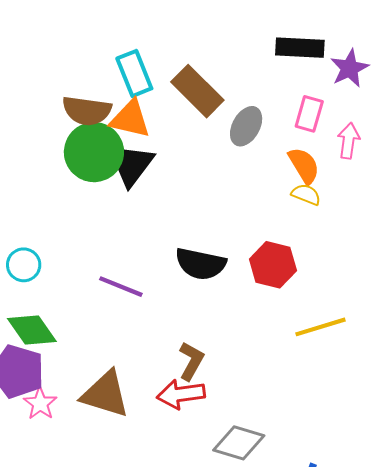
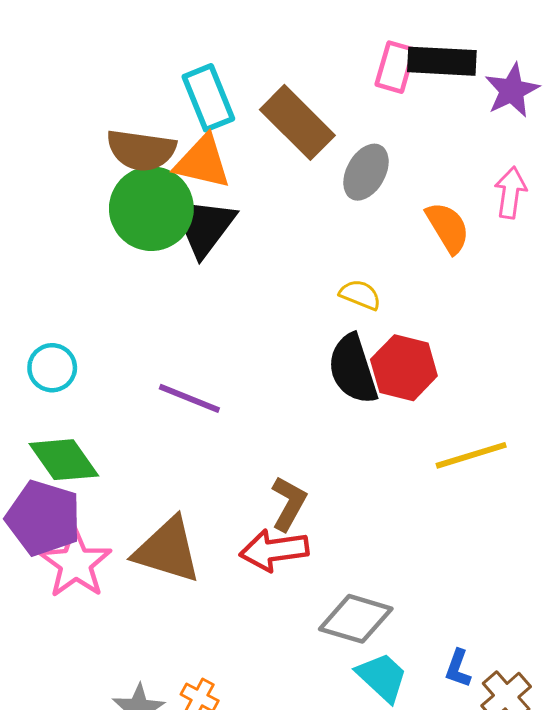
pink rectangle: (309, 114) -> (395, 67), moved
yellow semicircle: (306, 195) -> (360, 295), moved
black semicircle: (201, 264) -> (353, 369), moved, turned 60
pink star: (40, 403) -> (76, 563), size x1.5

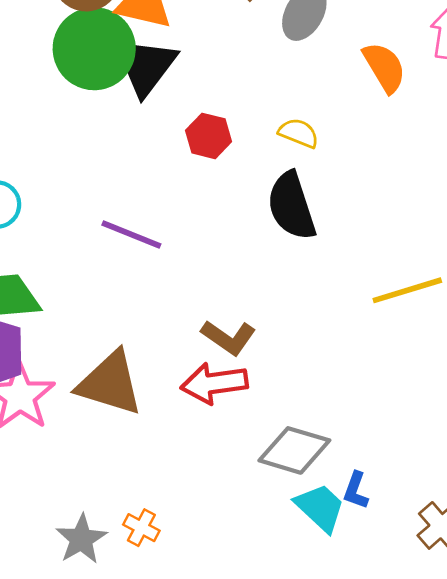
red hexagon: (404, 368) -> (209, 136), moved, size x0.7
brown L-shape: (289, 503) -> (229, 337), turned 96
blue L-shape: (458, 668) -> (356, 490), moved

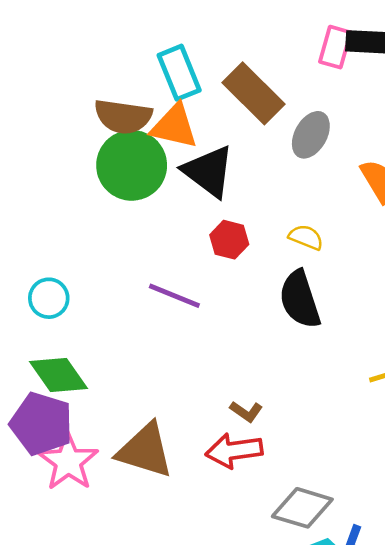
black triangle: (146, 66) -> (208, 171), moved, turned -30
purple line: (131, 235) -> (174, 296), moved
brown L-shape: (229, 337) -> (246, 412), size x0.7

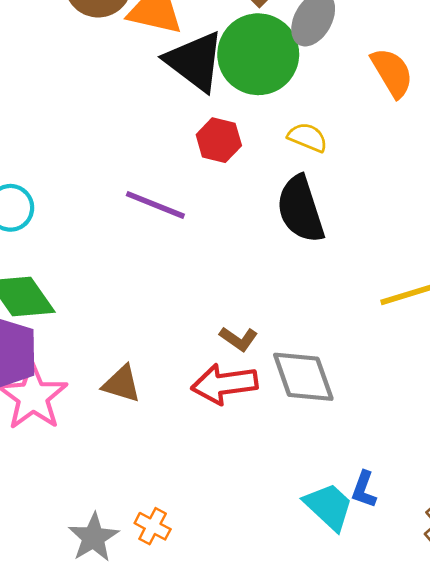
green circle: (132, 165) -> (258, 54), moved
brown triangle: (145, 451) -> (122, 384), size x0.6
gray diamond: (302, 508) -> (303, 377), moved, turned 54

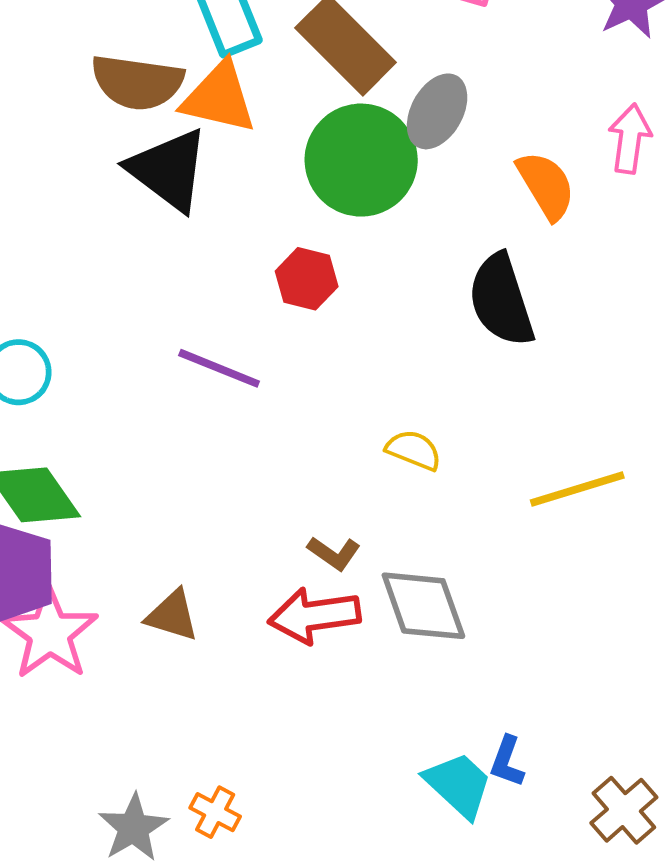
black triangle: (195, 61) -> (168, 170), moved
yellow semicircle: (308, 137) -> (414, 450), moved
black semicircle: (300, 209) -> (501, 300), moved

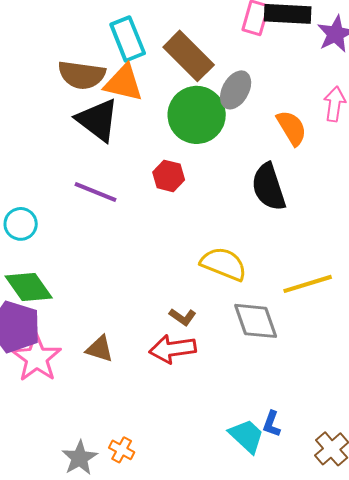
purple line: (219, 368) -> (96, 192), moved
yellow semicircle: (414, 450) -> (224, 264), size x1.6
gray diamond: (423, 606) -> (256, 321), moved

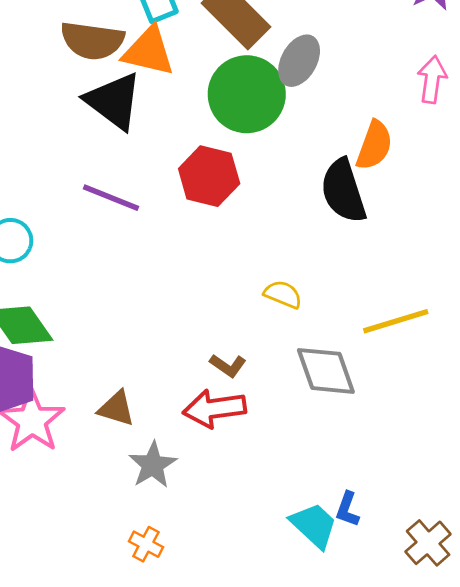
orange semicircle: (292, 128) -> (374, 145), moved, turned 51
red hexagon: (169, 176) -> (209, 176), size x1.4
yellow semicircle: (224, 264) -> (283, 294), size x0.6
gray star: (80, 458) -> (153, 465), moved

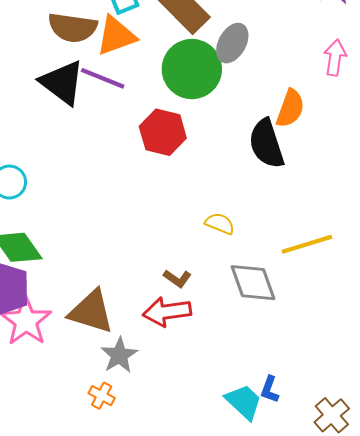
orange triangle: (149, 51) -> (116, 36), turned -33
black triangle: (114, 101) -> (62, 82), moved
purple line: (111, 198) -> (103, 78), moved
brown triangle: (116, 409) -> (91, 312), size x1.6
orange cross: (146, 544) -> (102, 396), moved

